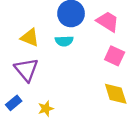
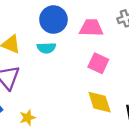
pink trapezoid: (108, 22) -> (91, 28), turned -30

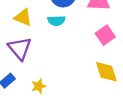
pink square: (98, 63) -> (105, 35), turned 30

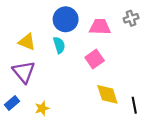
cyan semicircle: (56, 21) -> (59, 45), turned -105
pink square: (105, 35) -> (95, 59), moved

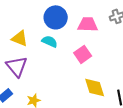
cyan semicircle: (59, 45) -> (50, 41), turned -49

